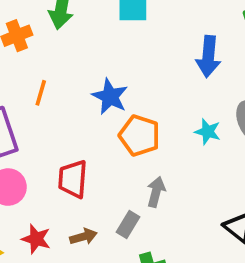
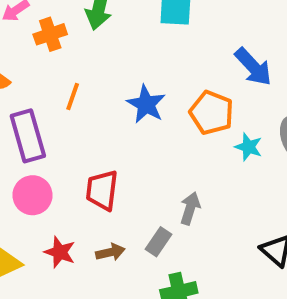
blue arrow: (208, 56) -> (253, 67), turned -51
orange pentagon: (140, 135) -> (212, 113), moved

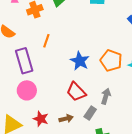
blue star: (146, 104) -> (80, 61), moved
orange pentagon: (212, 113) -> (111, 61), moved
red trapezoid: (102, 190) -> (76, 92), moved, turned -50

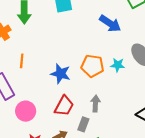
pink circle: (27, 90) -> (26, 111), moved
red trapezoid: (76, 92) -> (64, 106), turned -95

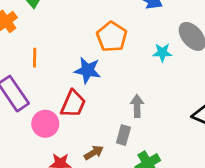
orange pentagon: (92, 66) -> (112, 37), moved, turned 30
red trapezoid: (64, 106) -> (73, 104), moved

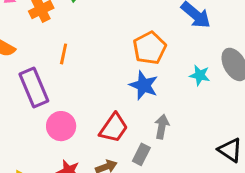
blue star: (87, 70) -> (144, 85), moved
red trapezoid: (73, 104) -> (114, 128), moved

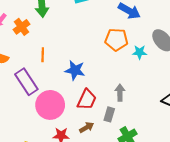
orange pentagon: (150, 48) -> (116, 40), moved, turned -30
blue star: (144, 85) -> (75, 70), moved
pink circle: (61, 126) -> (50, 105), size x1.4

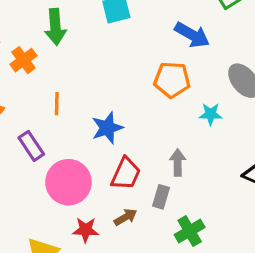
cyan star: (140, 52) -> (211, 114), moved
blue star: (75, 70) -> (107, 128), turned -30
purple rectangle: (26, 82) -> (31, 146), size x0.7

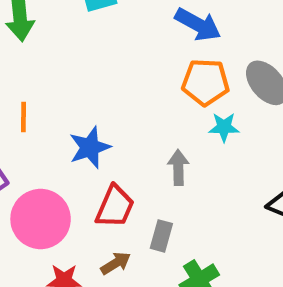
orange pentagon: (172, 80) -> (205, 82), moved
gray arrow: (178, 163) -> (178, 168), moved

